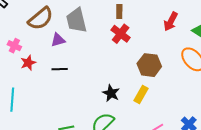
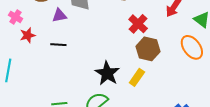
red cross: (121, 34) -> (138, 24), moved
black star: (111, 93) -> (107, 73), size x1.4

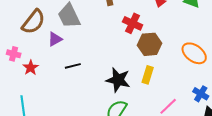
black line: (58, 45) -> (73, 66), moved
orange ellipse: (192, 47) -> (194, 53), moved

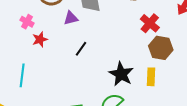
black line: (73, 66) -> (81, 49), turned -56
yellow rectangle: (148, 75) -> (151, 77), turned -30

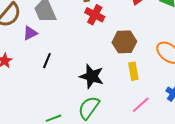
red cross: (150, 23) -> (95, 15), moved
yellow rectangle: (151, 77) -> (133, 71), moved

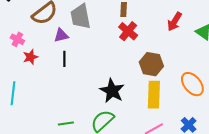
black line: (47, 61) -> (64, 59), moved, turned -35
yellow rectangle: (133, 71) -> (154, 95), size x1.5

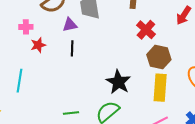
red cross: (128, 31) -> (146, 30), moved
pink cross: (17, 39) -> (26, 27), turned -32

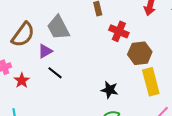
black line: (72, 48) -> (55, 73), turned -35
black star: (118, 82) -> (110, 90), size x0.7

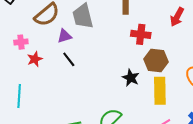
red cross: (119, 31) -> (141, 34), turned -30
black star: (110, 90) -> (131, 78), moved

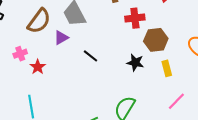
black line: (69, 59) -> (91, 56), moved
yellow rectangle: (160, 91) -> (167, 68), size x0.6

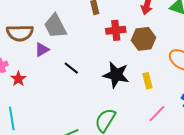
brown semicircle: (39, 21) -> (20, 33), turned 52
brown hexagon: (156, 40) -> (144, 39), moved
black star: (135, 63) -> (116, 75), size x1.5

